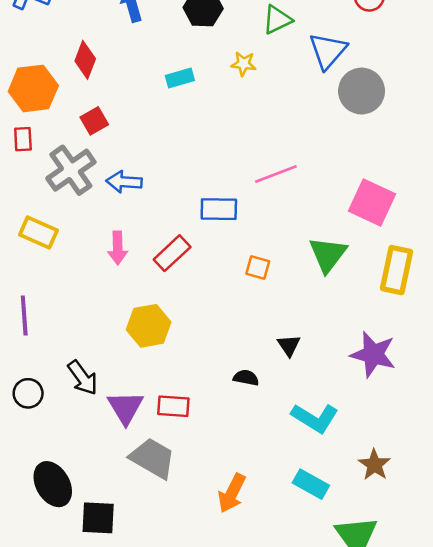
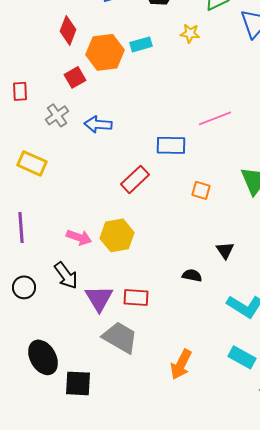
orange hexagon: (33, 88) -> (105, 52), moved
gray cross: (71, 170) -> (57, 115), size x0.6
pink arrow: (118, 248) -> (79, 237), moved, turned -70

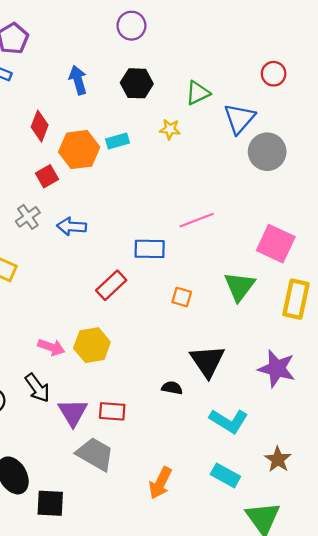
black triangle: (225, 250) -> (207, 361), size x1.8

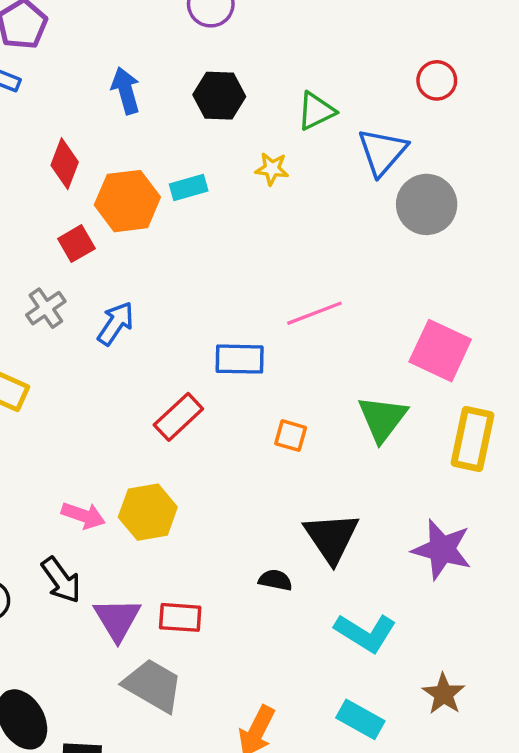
blue arrow: (72, 227) -> (116, 323), turned 120

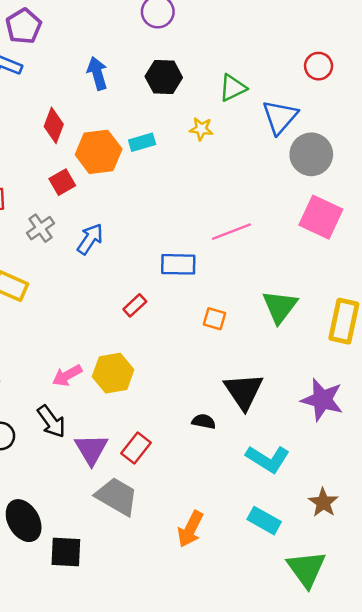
pink square: (440, 351) -> (321, 217), moved
red rectangle: (178, 417) -> (135, 305), size x0.7
pink arrow: (83, 515) -> (67, 376), turned 132
red rectangle: (180, 617) -> (136, 448), turned -56

